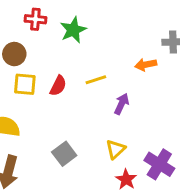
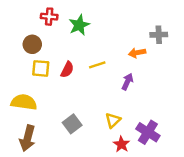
purple arrow: (122, 104) -> (127, 82), moved

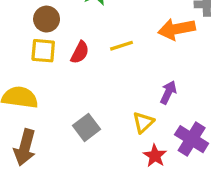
brown circle: (32, 44) -> (47, 19), moved
orange arrow: (137, 53) -> (177, 29), size x1.5
purple arrow: (127, 82) -> (168, 92), moved

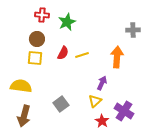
orange arrow: (177, 29) -> (117, 57), moved, turned 105
red semicircle: (80, 52) -> (63, 53), moved
purple arrow: (168, 92) -> (102, 83), moved

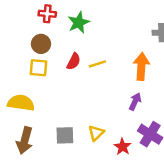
purple arrow: (102, 83) -> (135, 102), moved
yellow triangle: (95, 101) -> (96, 133), moved
gray square: (61, 104) -> (65, 135), moved, turned 35

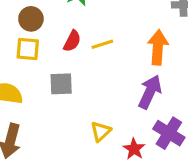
purple arrow: (135, 102) -> (150, 92), size x1.5
gray square: (65, 135) -> (61, 84), moved

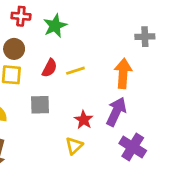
red star: (134, 149) -> (84, 120), moved

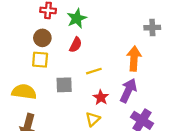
red semicircle: (50, 68) -> (76, 45), moved
yellow line: (75, 71) -> (94, 71), moved

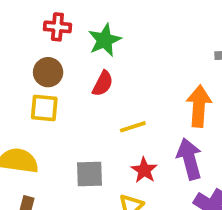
gray square: (64, 85) -> (90, 174), moved
purple arrow: (128, 91) -> (189, 159), turned -40

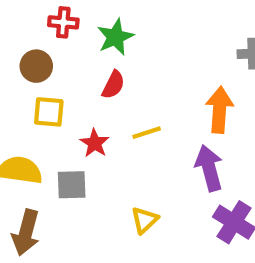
brown circle: (48, 72) -> (36, 66), moved
red star: (144, 170) -> (95, 143), moved
gray square: (90, 174) -> (72, 185), moved

